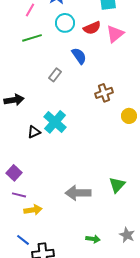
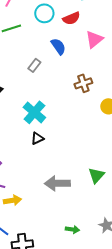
pink triangle: (115, 34) -> (94, 39), moved
black triangle: (34, 132) -> (37, 138), moved

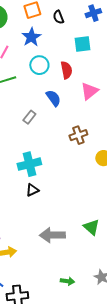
red semicircle: (71, 18) -> (66, 70), turned -78
cyan cross: (34, 112) -> (29, 164), turned 35
green triangle: (96, 175) -> (91, 227), turned -30

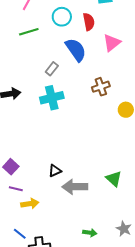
blue semicircle: (53, 98) -> (76, 50), size x1.4
cyan cross: (29, 164) -> (52, 98), moved
black triangle: (32, 190) -> (55, 171), moved

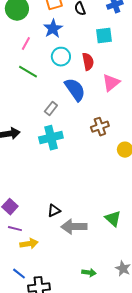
green line: (29, 32) -> (28, 72), turned 48

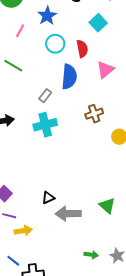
cyan square: (104, 36) -> (98, 23), turned -36
green line: (28, 72) -> (13, 66), moved
blue semicircle: (75, 90) -> (69, 77), turned 40
green arrow: (89, 273) -> (91, 255), moved

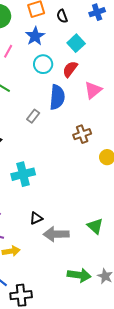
cyan square: (98, 23) -> (76, 43), moved
red semicircle: (82, 49) -> (70, 69), turned -132
cyan cross: (45, 125) -> (23, 174), moved
green arrow: (91, 255) -> (79, 275), size x1.6

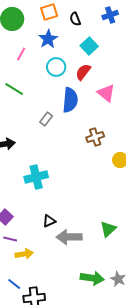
pink triangle: (93, 90) -> (106, 93), turned -42
green triangle: (95, 226) -> (108, 229), turned 36

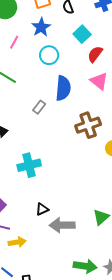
red semicircle: (83, 72) -> (95, 54), moved
brown cross: (95, 137) -> (88, 125), size x1.4

